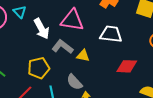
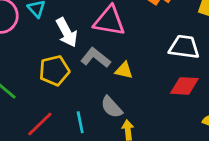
white trapezoid: (111, 34) -> (184, 47), moved
yellow pentagon: (39, 68) -> (54, 71), moved

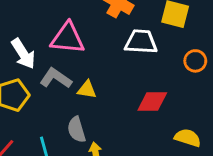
white trapezoid: (184, 47) -> (141, 42), moved
gray semicircle: (112, 107) -> (77, 130), turned 30

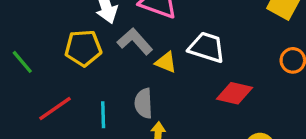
white trapezoid: (141, 42) -> (207, 47), moved

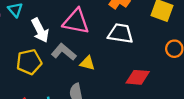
white trapezoid: (207, 47) -> (120, 33), moved

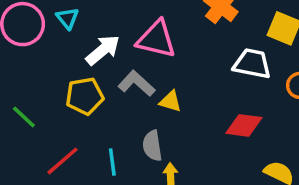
white arrow: (40, 30) -> (103, 50), turned -105
white trapezoid: (120, 33) -> (252, 64), moved

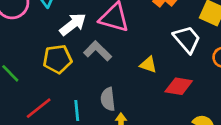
white trapezoid: (252, 64) -> (187, 39), turned 36
yellow triangle: (170, 101) -> (148, 65), moved

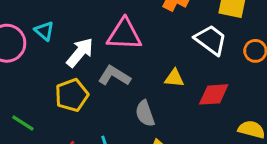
gray semicircle: (108, 99) -> (145, 113), moved

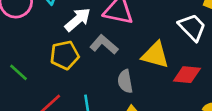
yellow triangle: (174, 78) -> (155, 55), size x1.6

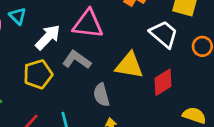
red diamond: (187, 75) -> (163, 82), turned -32

